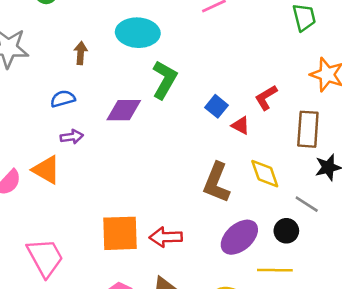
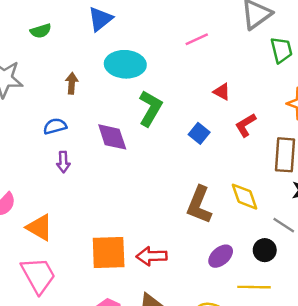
purple diamond: (124, 110) -> (112, 137), turned 72
red triangle: (241, 125) -> (222, 92), moved
purple arrow: (72, 137) -> (63, 162), turned 96
orange triangle: (46, 170) -> (39, 227), moved
purple ellipse: (239, 237) -> (221, 256), size x0.7

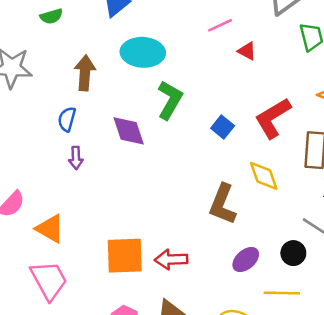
brown arrow: (72, 83) -> (85, 73), size x1.5
red triangle: (222, 92) -> (247, 51), moved
red L-shape: (246, 125) -> (273, 118), size x1.6
blue semicircle: (55, 126) -> (67, 119), turned -60
yellow diamond: (244, 197) -> (264, 176), moved

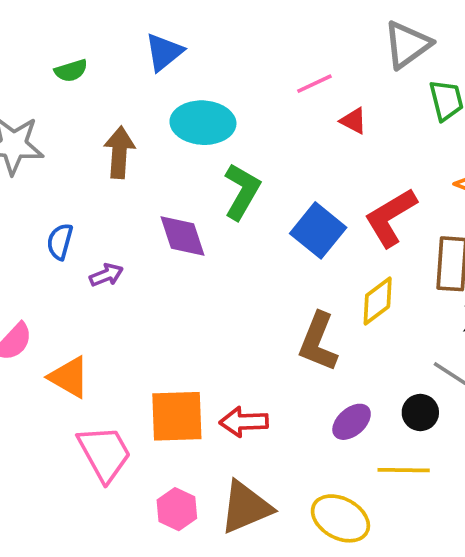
blue semicircle: (67, 119) -> (60, 242), moved
blue square: (223, 127) -> (318, 230), size x1.6
purple arrow: (76, 158) -> (106, 275), turned -110
yellow diamond: (264, 176) -> (378, 301), turned 72
pink trapezoid: (49, 280) -> (104, 453), moved

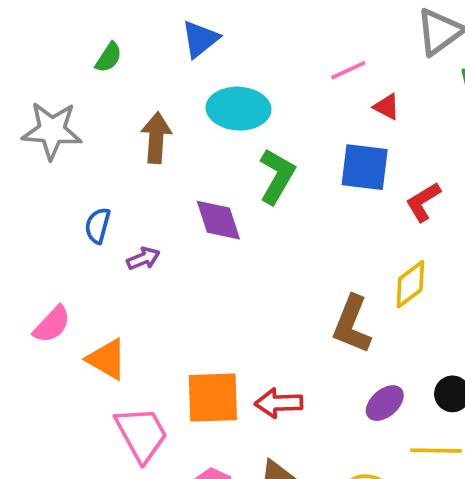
green semicircle: (71, 71) -> (109, 57), turned -40
red L-shape: (391, 217) -> (423, 202), size x0.7
blue square: (318, 230) -> (365, 167), moved, turned -32

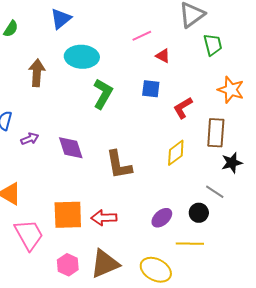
blue square: (365, 167) -> (151, 89), size x0.7
purple diamond: (218, 220) -> (71, 148), moved
brown L-shape: (352, 324) -> (119, 165), moved, turned -32

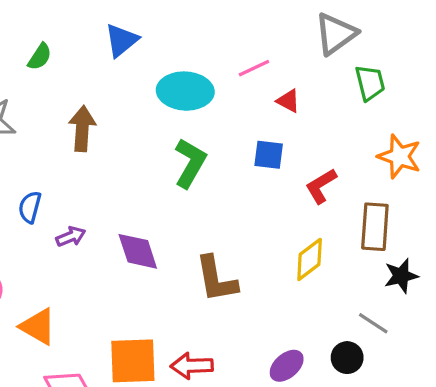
cyan ellipse: (82, 57) -> (185, 91), moved

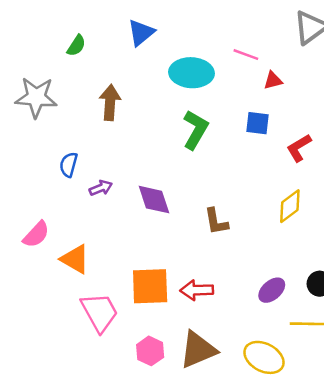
pink line: (254, 68) -> (246, 55), turned 45
red triangle: (288, 101) -> (273, 80), turned -42
brown L-shape: (216, 279) -> (216, 222), size x0.7

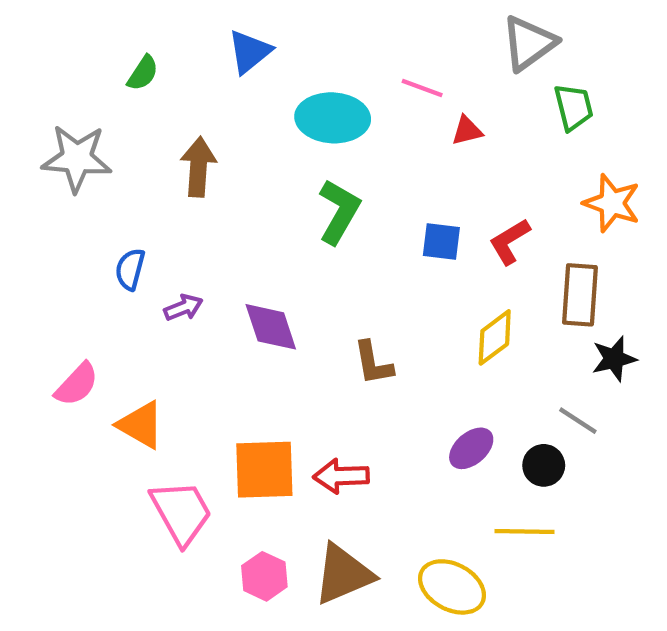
blue square: (258, 123) -> (441, 242), moved
purple ellipse: (272, 290) -> (471, 448), moved

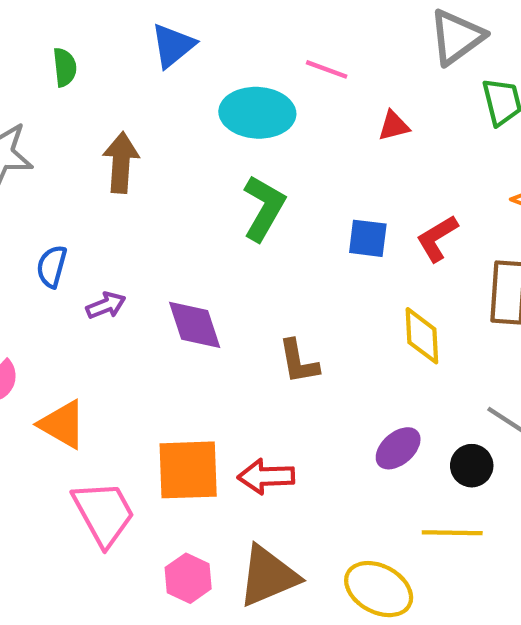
green semicircle: (143, 73) -> (65, 67), turned -39
pink line: (422, 88) -> (327, 69), moved
yellow diamond: (495, 337) -> (422, 336), turned -56

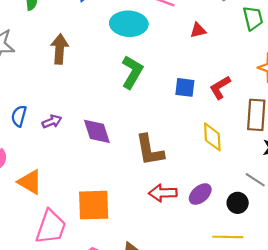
blue semicircle: (52, 266) -> (19, 116), moved
brown L-shape: (298, 362) -> (150, 150), size x1.4
red arrow: (266, 476) -> (163, 193), moved
pink trapezoid: (104, 513) -> (51, 227), turned 48

